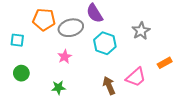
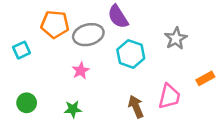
cyan square: (17, 40) -> (21, 50), turned -32
green circle: (21, 73) -> (27, 103), moved
pink trapezoid: (136, 77) -> (169, 96), turned -35

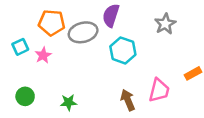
purple semicircle: (118, 17) -> (111, 15), turned 50
gray star: (176, 38) -> (165, 24), moved
pink star: (81, 71) -> (43, 55), moved

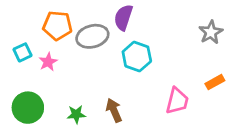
gray star: (165, 24) -> (211, 32), moved
green circle: (25, 96) -> (28, 108), size x1.5
brown arrow: (128, 100) -> (114, 110), moved

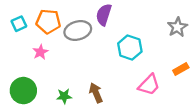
cyan square: (22, 52) -> (19, 24), moved
cyan hexagon: (137, 56) -> (130, 47), moved
pink trapezoid: (177, 101) -> (149, 85), turned 30

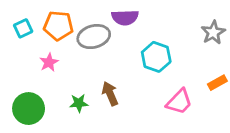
purple semicircle: (104, 15) -> (125, 18), turned -110
brown arrow: (96, 93) -> (110, 94), moved
green star: (64, 96) -> (79, 103), moved

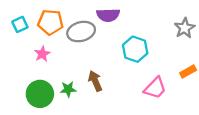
green circle: (29, 109) -> (40, 94), moved

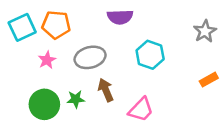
cyan square: (20, 24) -> (22, 27), size x1.5
gray ellipse: (81, 32) -> (90, 57), moved
pink trapezoid: (155, 88) -> (141, 110), moved

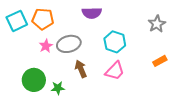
pink star: (47, 60) -> (46, 46), moved
green star: (76, 99) -> (58, 88), moved
pink trapezoid: (141, 110) -> (115, 71), moved

